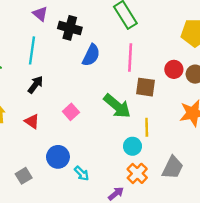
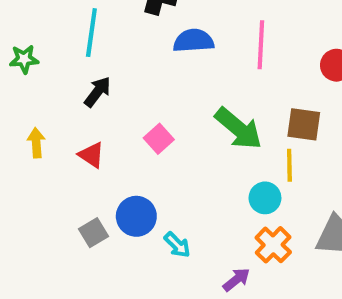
blue semicircle: (91, 55) -> (194, 41), turned -120
brown square: (145, 87) -> (304, 124), moved
gray square: (24, 176) -> (93, 233), moved

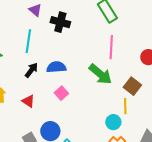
blue semicircle: (194, 41) -> (56, 67), moved
brown square: (304, 124) -> (132, 86), turned 30
green arrow: (238, 128) -> (100, 74), moved

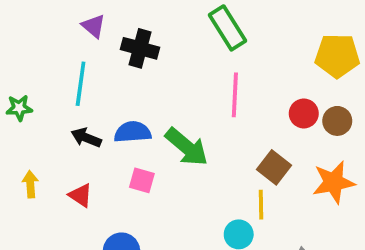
black arrow: (31, 70) -> (86, 138), turned -105
green arrow: (100, 74) -> (187, 147), moved
pink square: (61, 93) -> (142, 180), turned -32

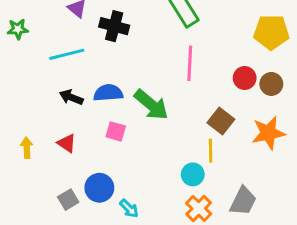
cyan line: (81, 84) -> (67, 54), turned 68
green star: (19, 108) -> (18, 29), moved
yellow arrow: (30, 184) -> (27, 148), moved

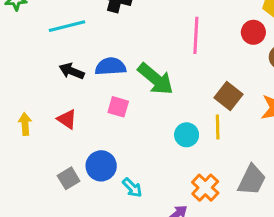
red circle: (245, 78) -> (253, 32), moved
cyan circle: (193, 174) -> (187, 135), moved

